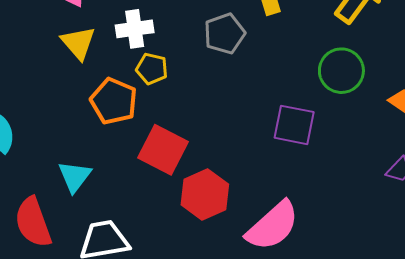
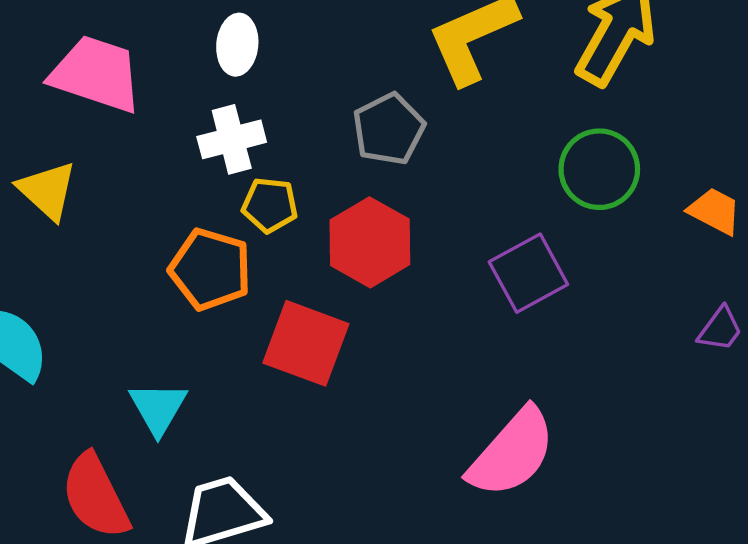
yellow triangle: (78, 43) -> (47, 190), moved
purple square: (294, 125) -> (528, 273), turned -33
red hexagon: (205, 195) -> (370, 242), moved

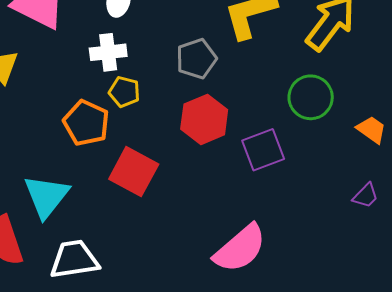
red hexagon: (370, 242) -> (204, 119), moved
cyan triangle: (158, 408) -> (46, 196), size x1.4

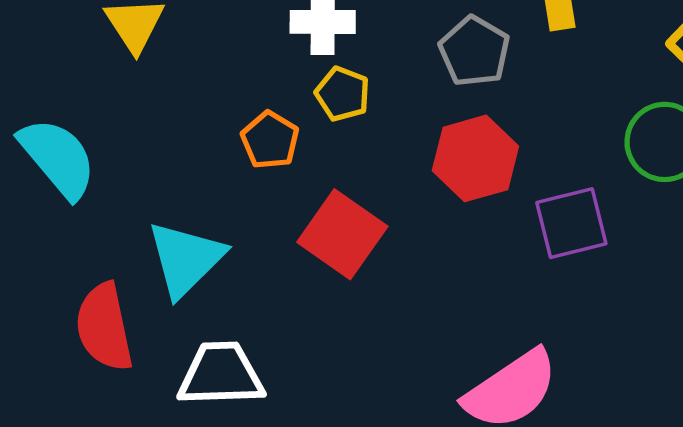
gray pentagon: (196, 59) -> (474, 51), turned -30
orange pentagon: (86, 123) -> (270, 140), size x0.7

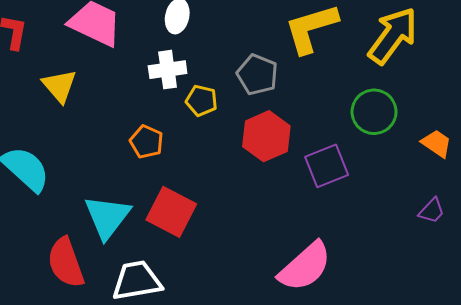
yellow pentagon: (343, 94) -> (202, 101), moved
red square: (342, 234) -> (171, 212), moved

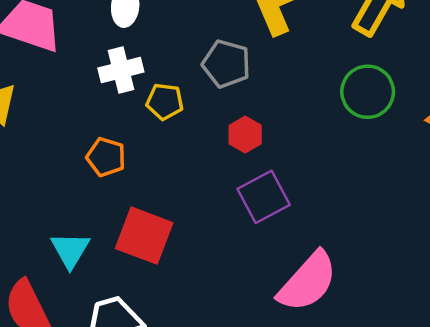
red hexagon: (266, 136) -> (245, 135), size x0.6
purple square: (327, 166) -> (264, 197), moved
cyan triangle: (107, 217) -> (70, 250), size x0.7

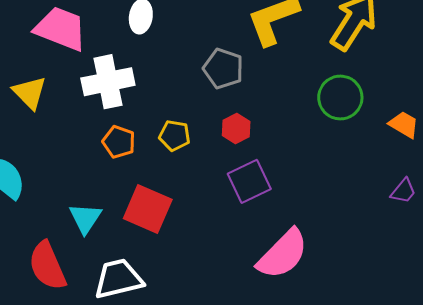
white cross: (121, 70) -> (108, 82), moved, size x1.4
yellow pentagon: (165, 102) -> (175, 136), moved

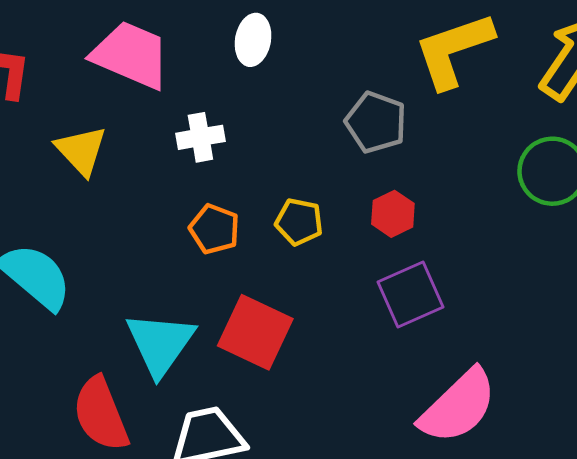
white cross: (108, 82) -> (200, 137), size x0.6
cyan triangle: (85, 218) -> (160, 343), size x1.4

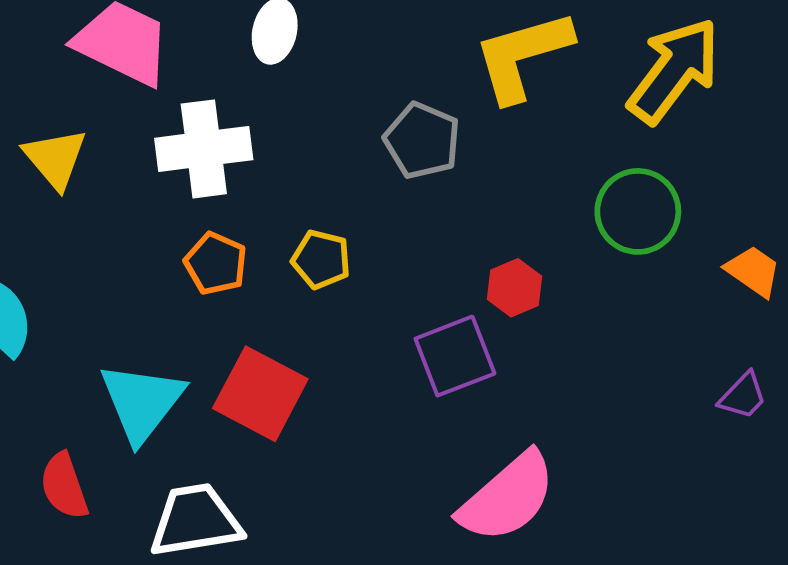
white cross: (200, 137) -> (204, 149), size x1.6
red hexagon: (393, 214) -> (514, 288), moved
red semicircle: (101, 414) -> (64, 486), size x0.7

